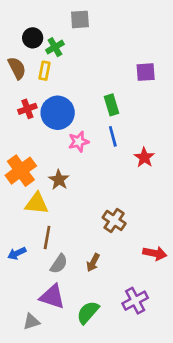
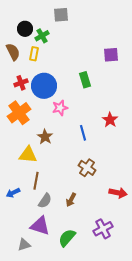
blue line: (113, 136) -> (83, 133), moved
orange cross: (21, 171) -> (19, 113), moved

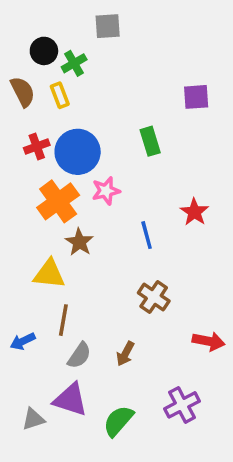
yellow rectangle: (34, 54) -> (60, 95), turned -32
orange cross: (19, 113) -> (58, 201), moved
gray triangle: (24, 245) -> (33, 419), moved

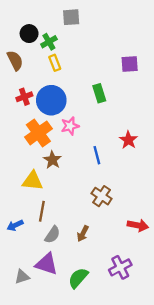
yellow rectangle: (60, 95) -> (55, 63), moved

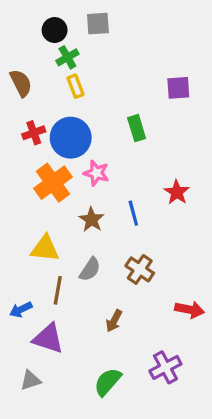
black circle: (29, 34) -> (55, 30), moved
pink star: (70, 126) -> (96, 173), turned 30
brown star: (52, 160) -> (92, 220), moved
gray semicircle: (52, 235) -> (90, 269), moved
purple triangle: (47, 264) -> (48, 338), moved

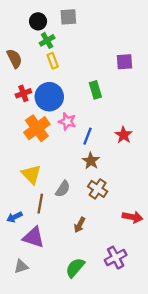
blue line: (133, 213) -> (87, 136), moved, turned 36
brown star: (92, 220) -> (91, 161), moved
yellow triangle: (45, 249) -> (31, 174), turned 40

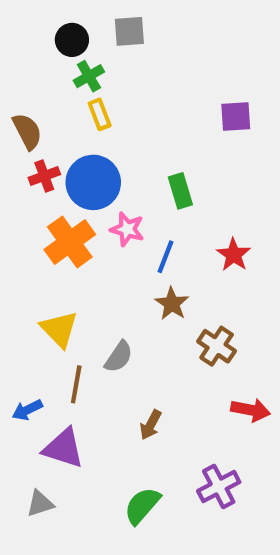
brown semicircle: (14, 58) -> (27, 131), moved
green rectangle: (95, 90) -> (180, 191), moved
brown cross: (98, 189) -> (217, 346), moved

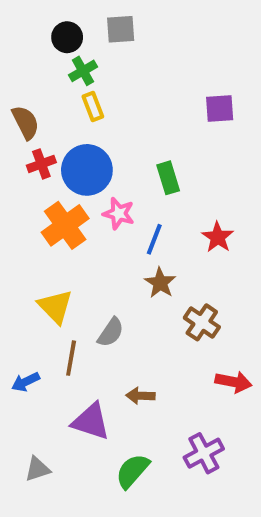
brown arrow: (151, 425) -> (140, 396), turned 64
purple triangle: (63, 448) -> (91, 421), moved

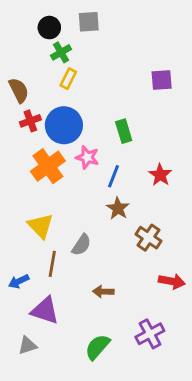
yellow rectangle: (93, 107) -> (68, 79), turned 48
purple triangle: (91, 421) -> (45, 311), moved

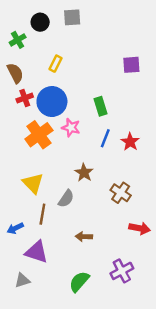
green cross: (61, 52) -> (18, 40), moved
blue line: (114, 176) -> (105, 138), moved
brown star: (118, 208) -> (84, 173), moved

